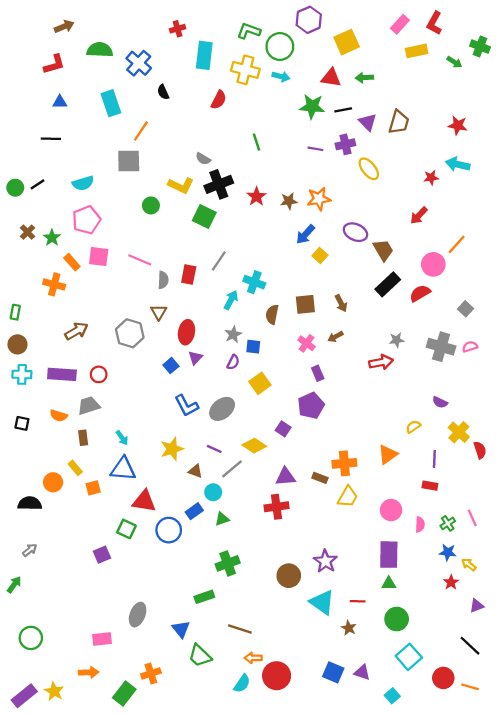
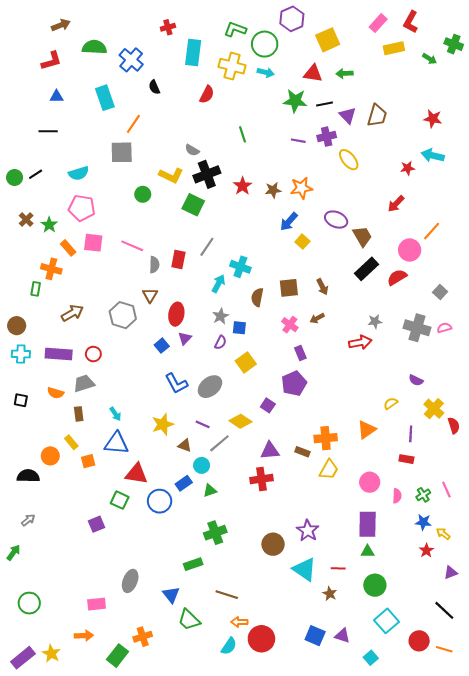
pink pentagon: (86, 220) -> (82, 208), turned 30
green rectangle: (15, 312) -> (36, 289), moved

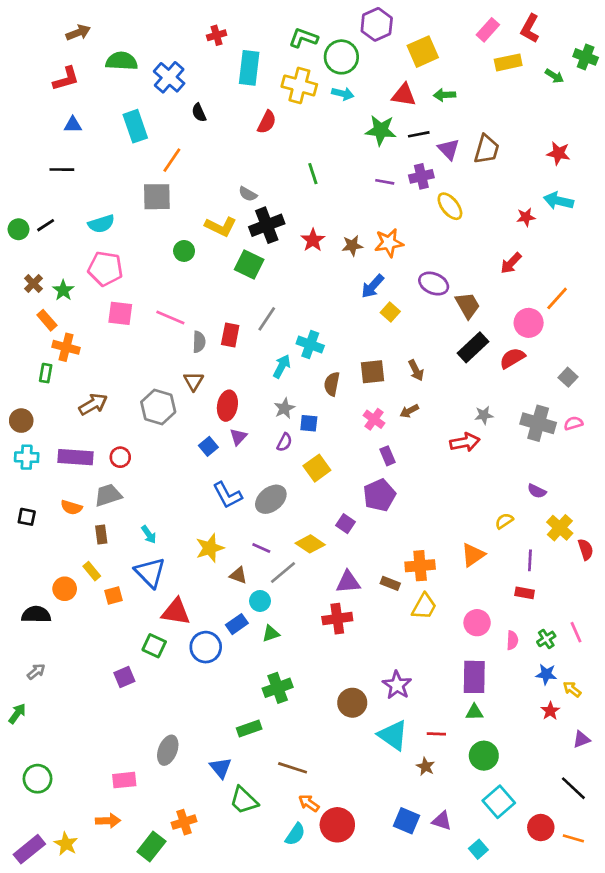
orange rectangle: (68, 248) -> (47, 320), moved
blue triangle: (116, 443) -> (150, 572), turned 40
orange arrow: (239, 622) -> (309, 803), turned 35

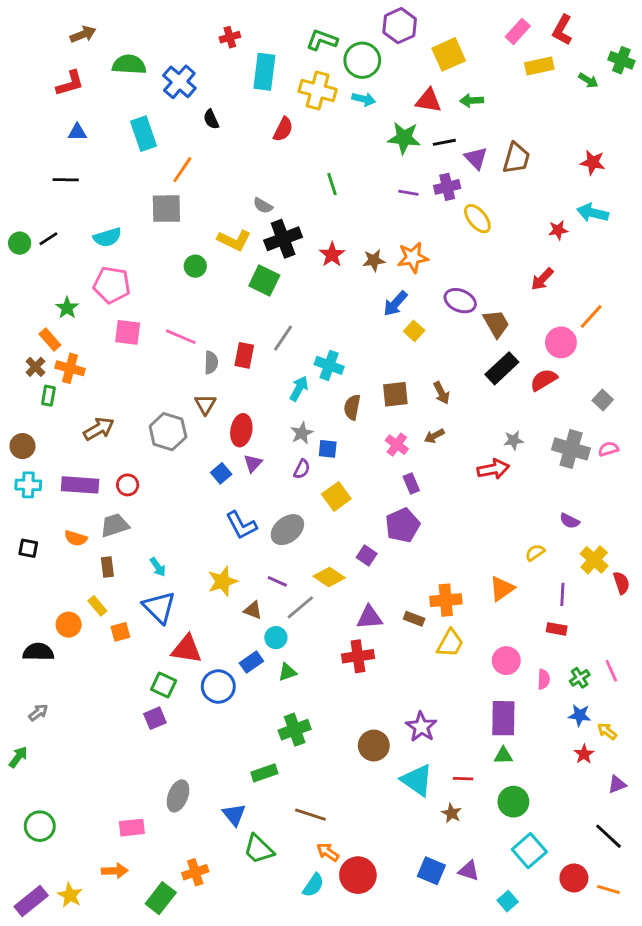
brown cross: (33, 284) -> (35, 367), moved
purple square: (124, 677) -> (155, 718), moved

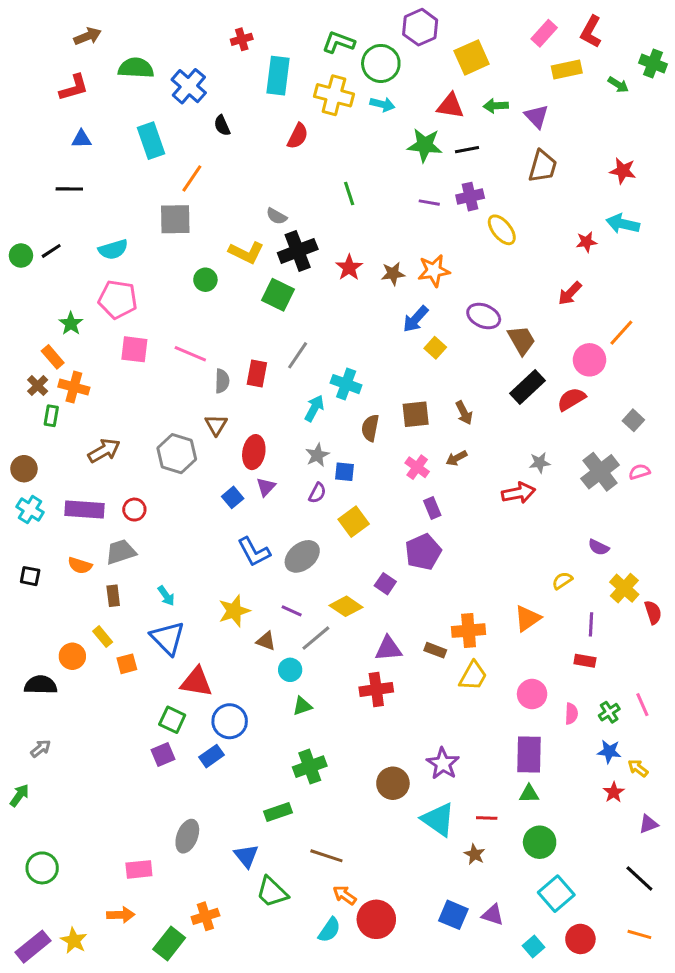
purple triangle: (476, 158) -> (537, 116), moved
gray cross: (571, 449) -> (600, 472), turned 36
cyan cross: (28, 485) -> (30, 510), turned 30
blue rectangle: (251, 662) -> (211, 756), moved
red circle: (574, 878) -> (580, 939), moved

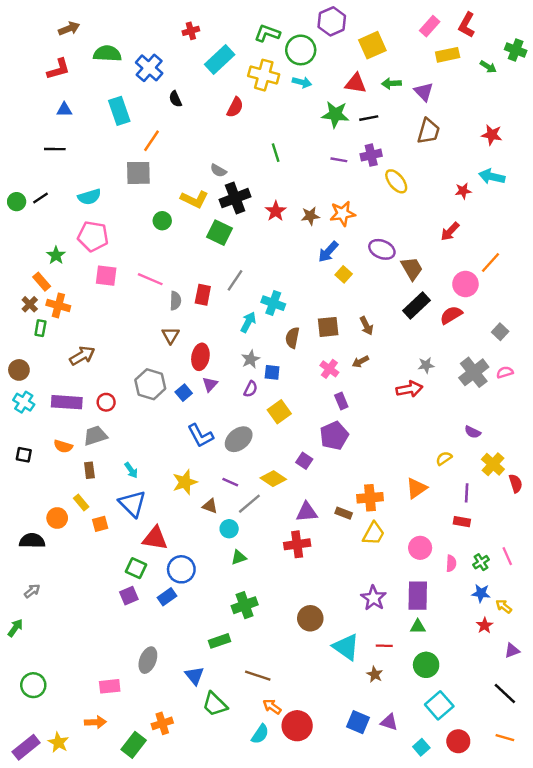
cyan rectangle: (278, 76) -> (220, 60), turned 40
gray hexagon: (177, 454) -> (150, 384), moved
purple star: (443, 764) -> (374, 598), moved

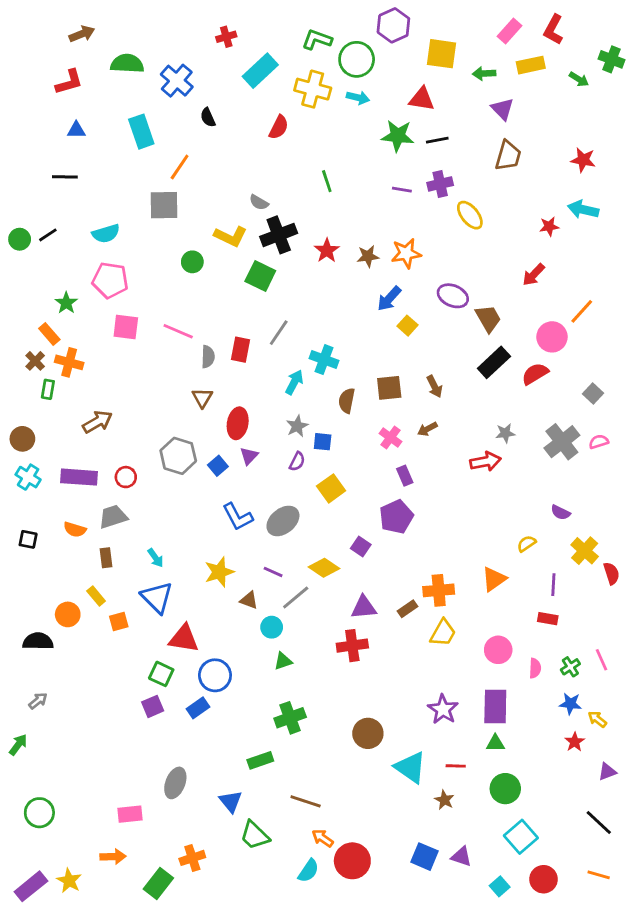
yellow square: (372, 45) -> (442, 54), turned 32
green arrow: (391, 83) -> (484, 74), moved
brown rectangle: (344, 513) -> (408, 609), turned -56

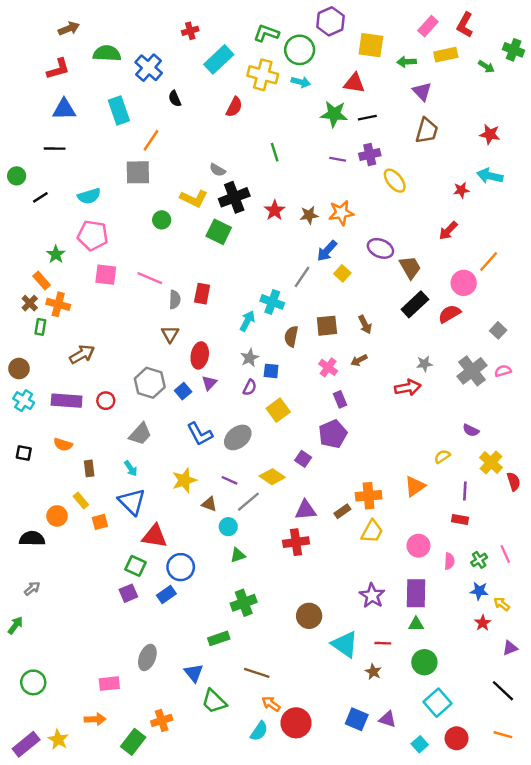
blue triangle: (76, 130) -> (64, 109), size x1.5
green circle: (20, 239) -> (17, 176), moved
gray line: (279, 333) -> (302, 277), moved
gray trapezoid: (113, 517) -> (140, 434), moved, turned 150

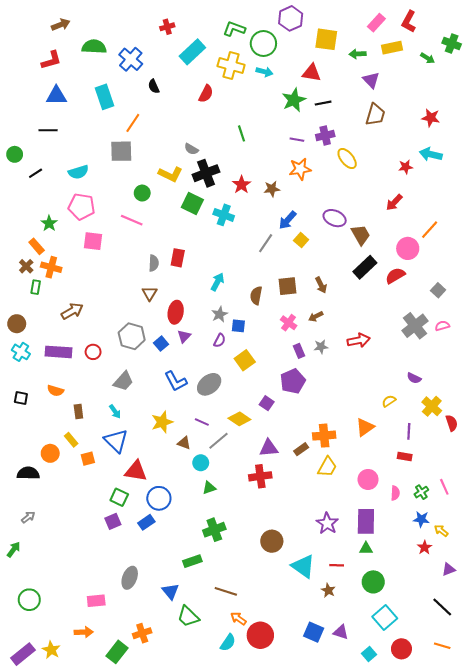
green star: (334, 114) -> (294, 100), turned -30
orange star: (341, 213) -> (300, 169), moved
pink line: (150, 278) -> (132, 220), moved
cyan cross: (272, 302) -> (224, 215), moved
gray star: (424, 364) -> (321, 347), moved

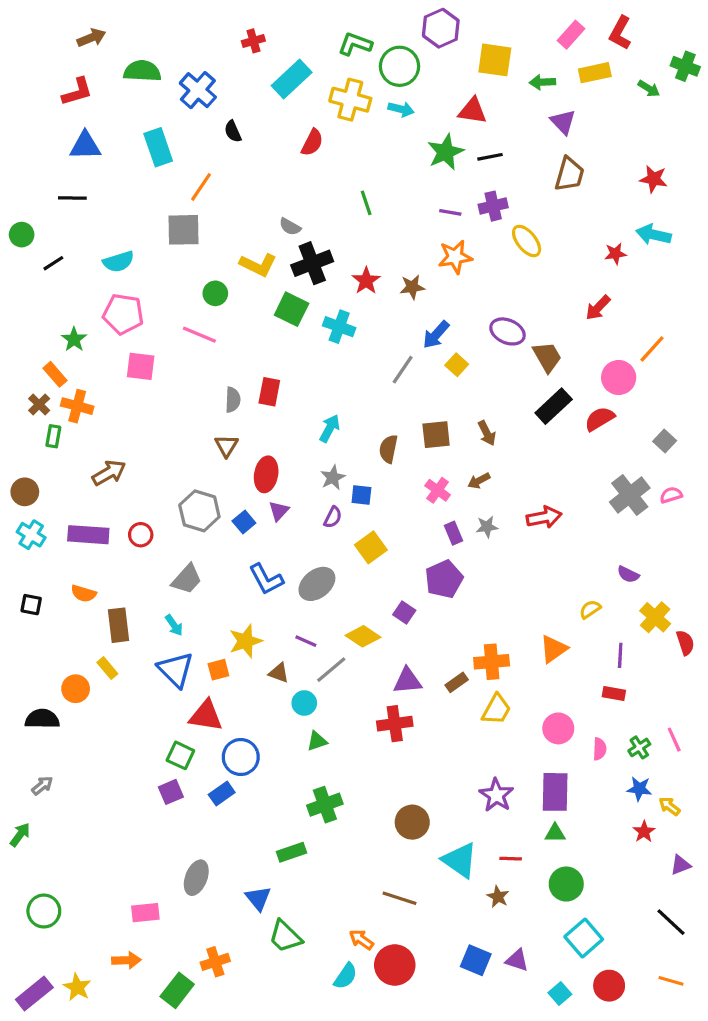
brown rectangle: (78, 412) -> (118, 625), size x1.5
orange square: (88, 459) -> (218, 670), moved
brown line: (226, 591) -> (400, 898), moved

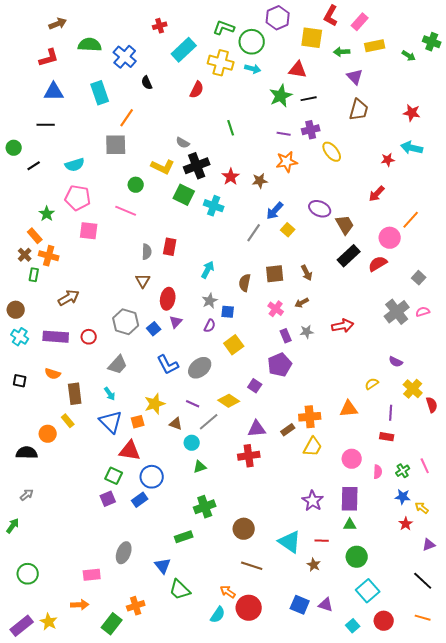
red L-shape: (620, 33) -> (331, 16), moved
orange triangle: (554, 649) -> (349, 409), turned 30
brown circle: (412, 822) -> (244, 529), moved

